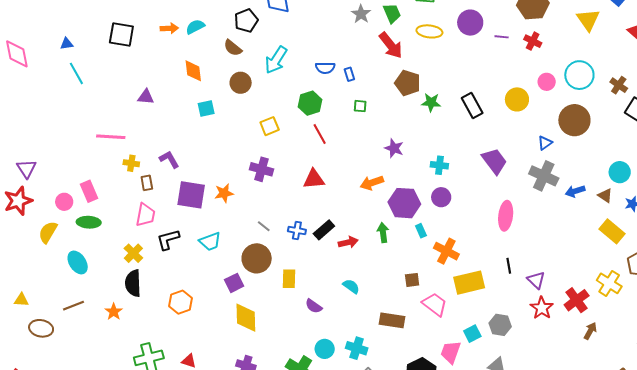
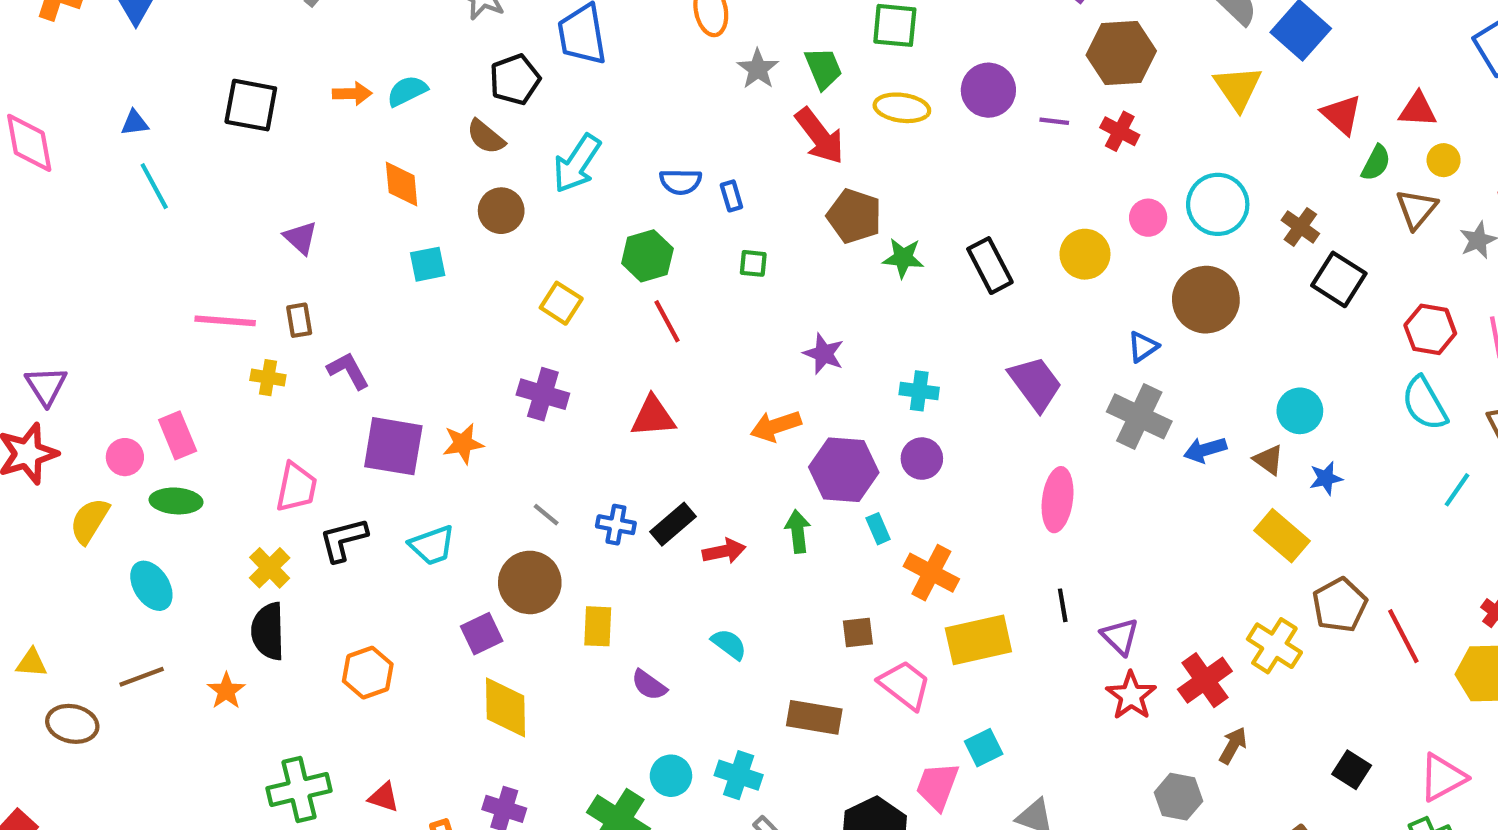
purple triangle: (146, 97) -> (301, 238), turned 36
yellow square: (270, 126) -> (561, 303), turned -36
brown rectangle: (147, 183) -> (299, 320), moved
gray hexagon: (500, 325) -> (1179, 797), moved

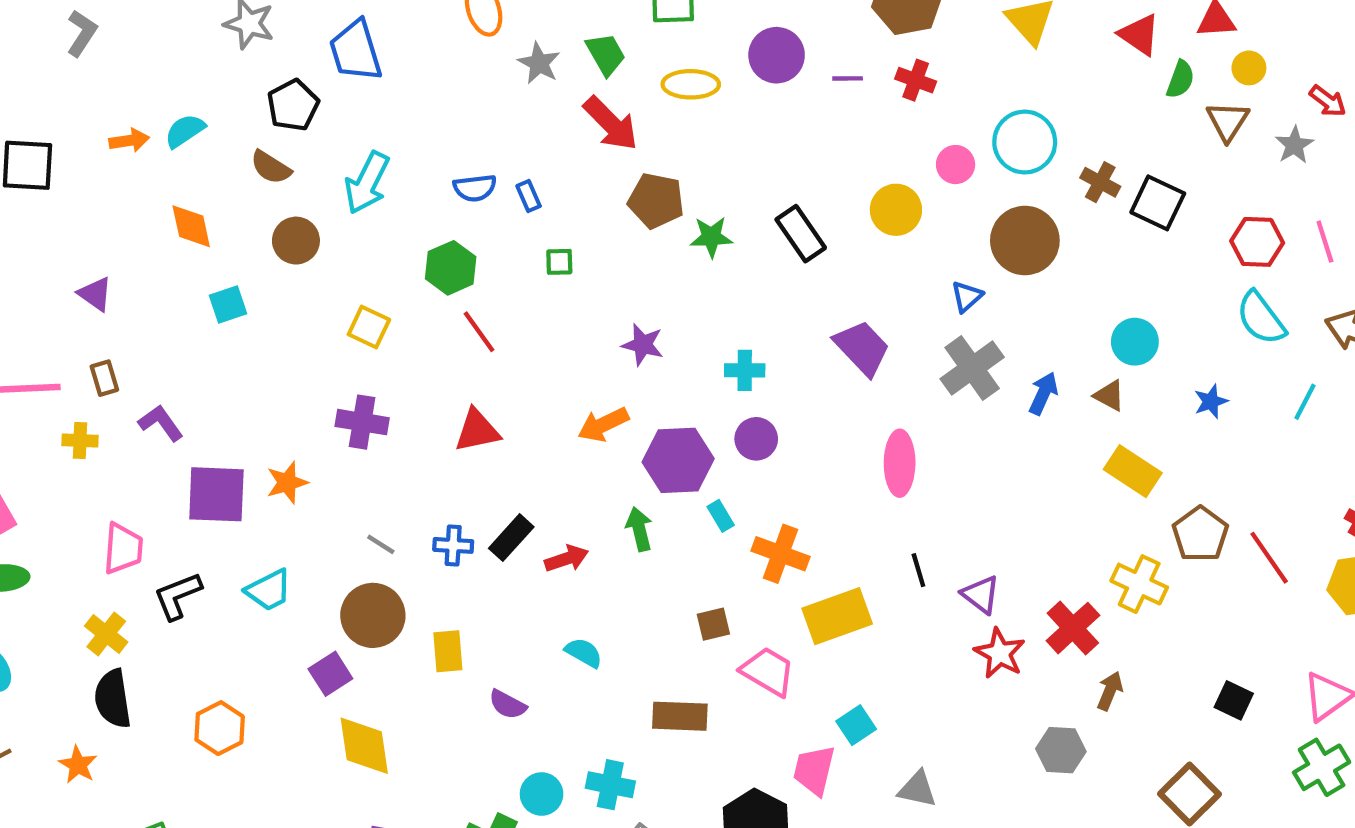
brown cross: (1300, 227) -> (1100, 182), moved
gray cross: (1139, 416) -> (972, 368), turned 36
blue arrow: (1205, 450) -> (1043, 393), turned 138
blue star: (1326, 478) -> (1211, 401), moved

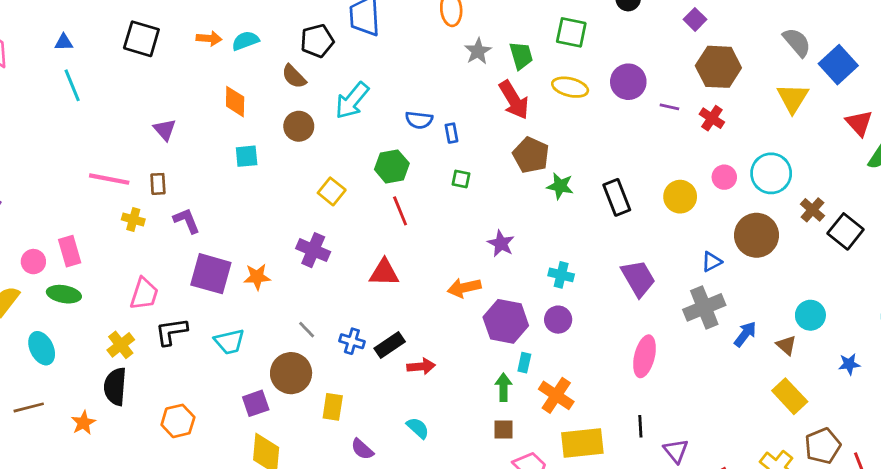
cyan rectangle: (721, 516) -> (524, 363), turned 30
green arrow: (639, 529) -> (504, 387), moved

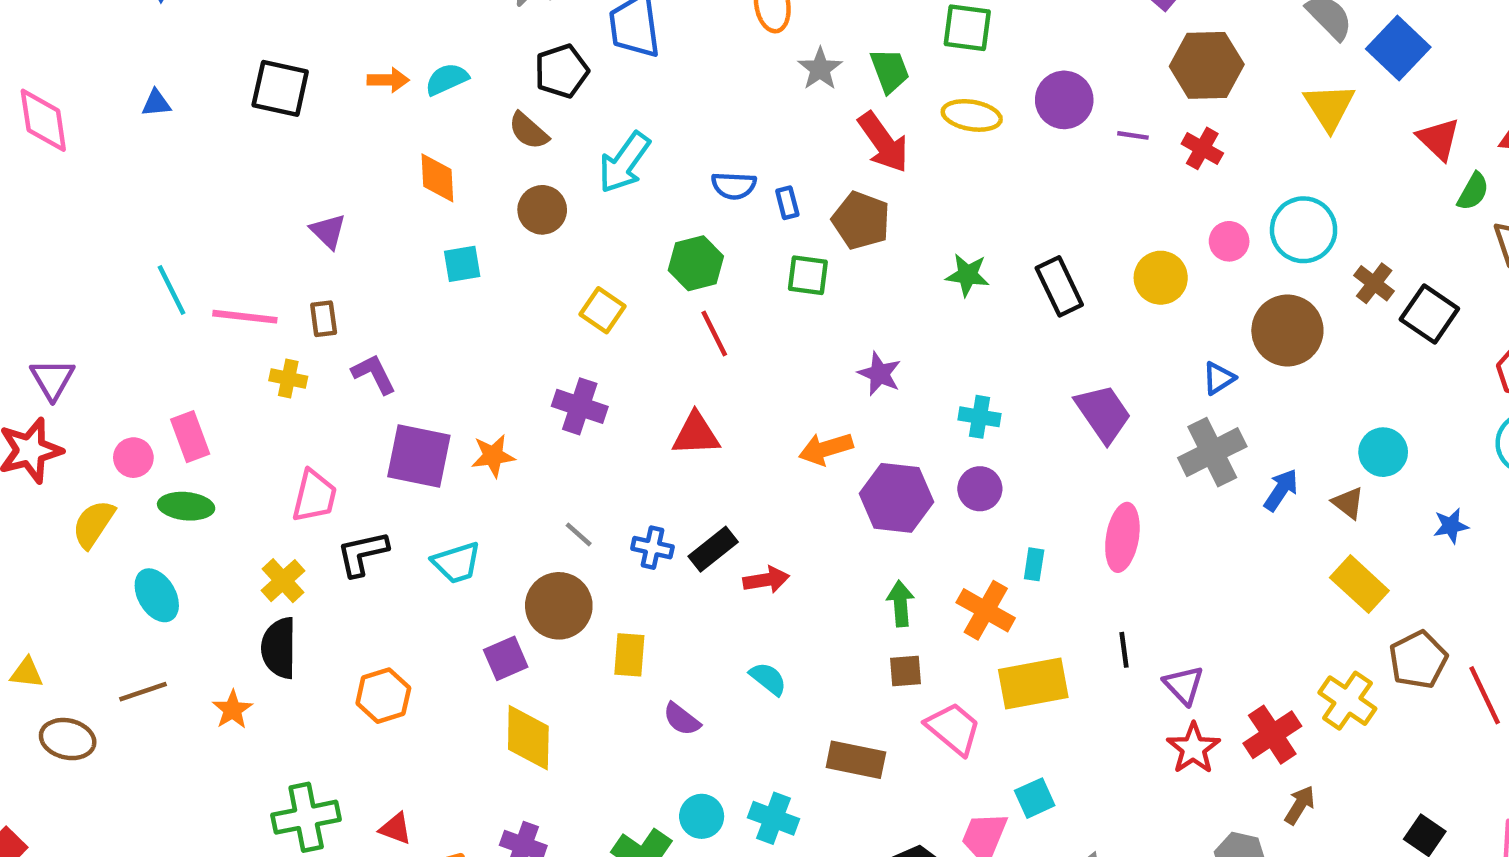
cyan line: (72, 85) -> (171, 290), moved
brown pentagon: (531, 155) -> (861, 220), moved
green square: (461, 179) -> (808, 275), size x1.4
cyan rectangle: (524, 363) -> (1034, 564), moved

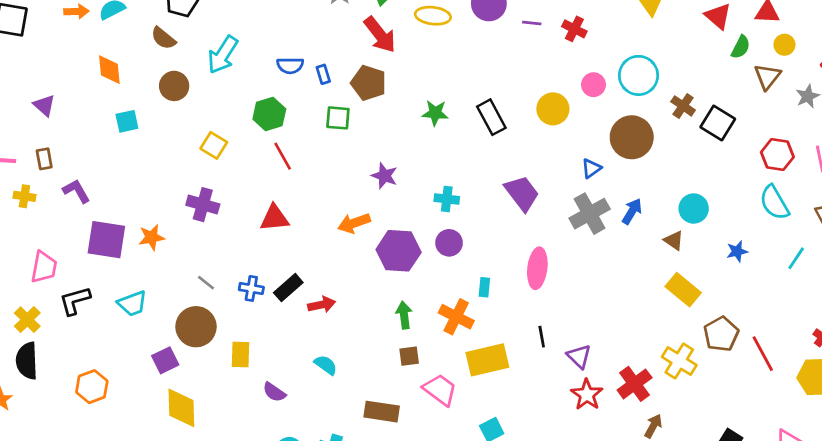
blue arrow: (1281, 490) -> (632, 211), moved

